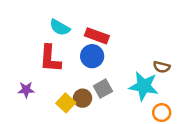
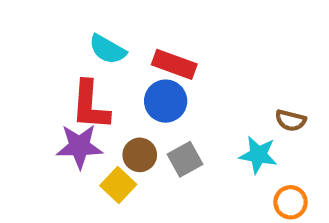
cyan star: (144, 86) -> (258, 155), size x0.7
purple star: (26, 90) -> (79, 146), moved, size x1.5
brown circle: (83, 98) -> (140, 155), moved

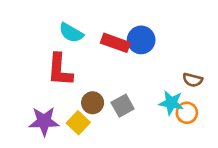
blue circle: (166, 101) -> (141, 40), moved
purple star: (79, 146) -> (44, 121), moved
orange circle: (291, 202) -> (187, 113), moved

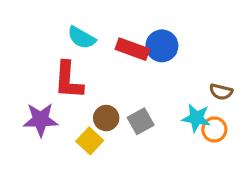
purple star: (44, 121) -> (41, 120), moved

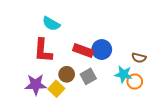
blue circle: (162, 46) -> (102, 50), moved
red rectangle: (132, 49) -> (83, 51), moved
purple star: (41, 120) -> (36, 85), moved

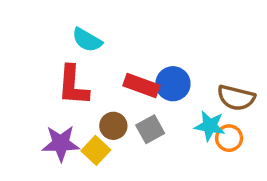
brown semicircle: (139, 58) -> (236, 98), size x1.5

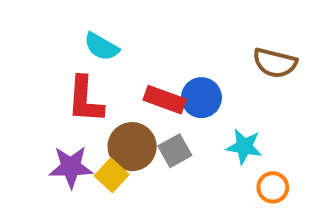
brown semicircle: (236, 98) -> (275, 63), moved
brown circle: (113, 126) -> (132, 147), size x1.5
orange circle: (229, 138) -> (273, 187), moved

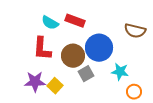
blue circle: (201, 98) -> (99, 48), size x1.4
red rectangle: (165, 100) -> (75, 21), moved
brown circle: (132, 147) -> (73, 56), moved

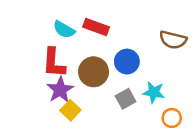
blue circle: (99, 48) -> (127, 62), size x0.7
gray square: (86, 74) -> (126, 99), moved
purple star: (35, 82) -> (60, 90), moved, turned -30

